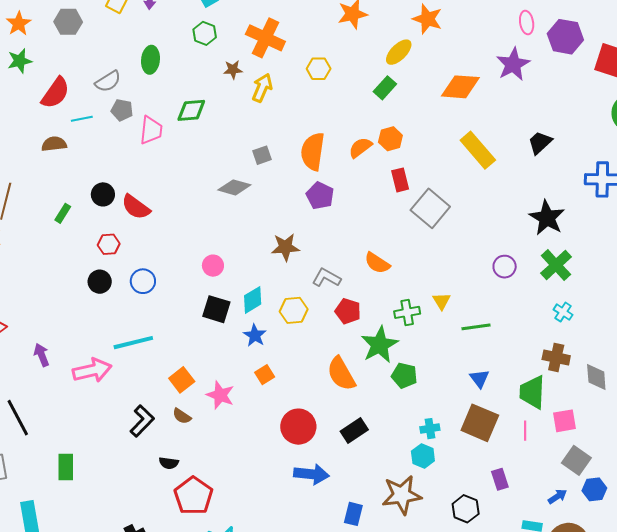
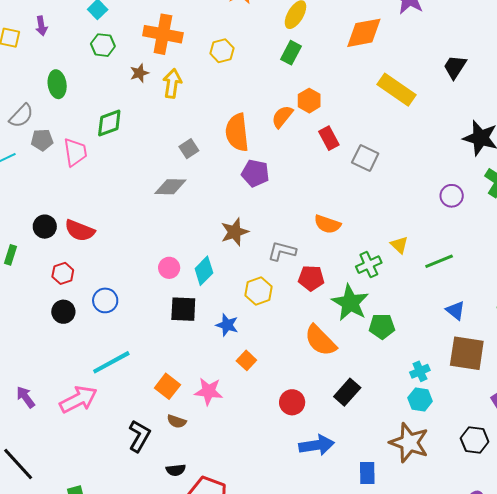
gray square: (430, 208) -> (365, 158), size x0.7
cyan diamond: (253, 300) -> (204, 271), moved
red circle: (298, 427) -> (292, 402), size x0.7
brown star: (402, 495) -> (409, 443), turned -30

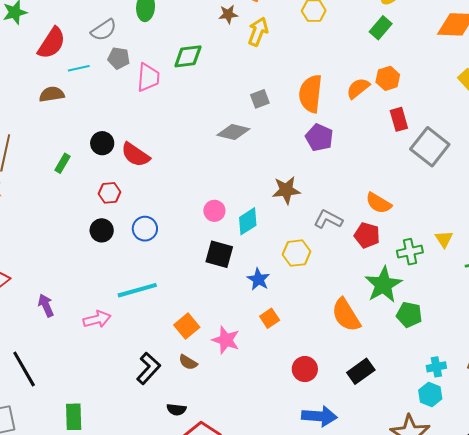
gray square: (365, 158) -> (430, 147), size x1.4
red pentagon: (311, 278) -> (367, 235), moved
pink arrow: (78, 399) -> (97, 319), size x0.7

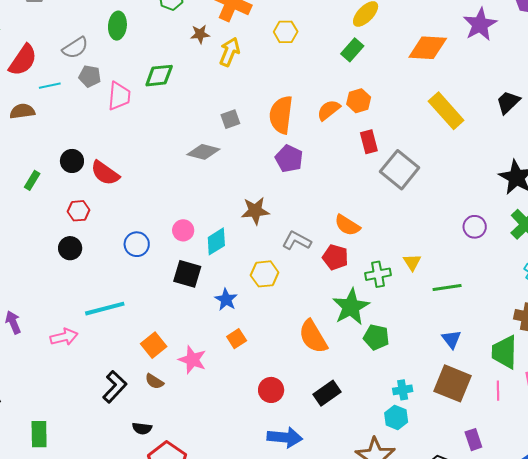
blue circle: (145, 229) -> (137, 244), moved

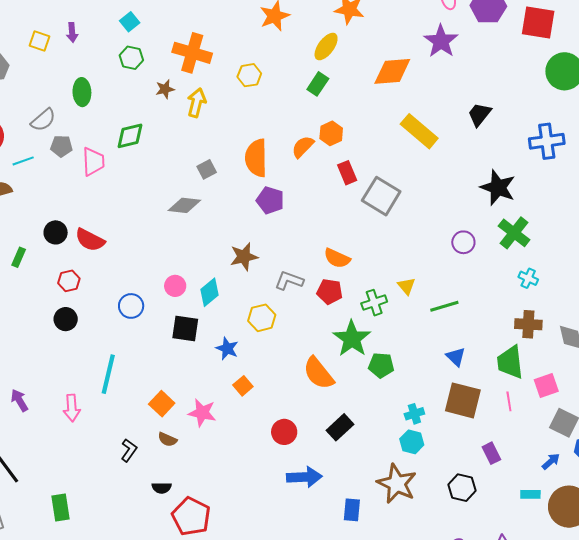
cyan line: (105, 309) -> (108, 374), turned -54
pink arrow: (64, 337) -> (72, 408), turned 108
black L-shape: (115, 387) -> (129, 450), size x0.7

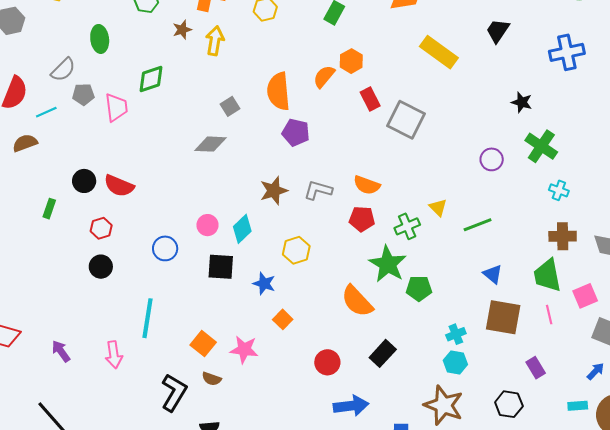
black star: (498, 188) -> (522, 102), size x0.6
gray L-shape: (289, 281) -> (318, 190), moved
black L-shape: (129, 450) -> (174, 393), size x1.6

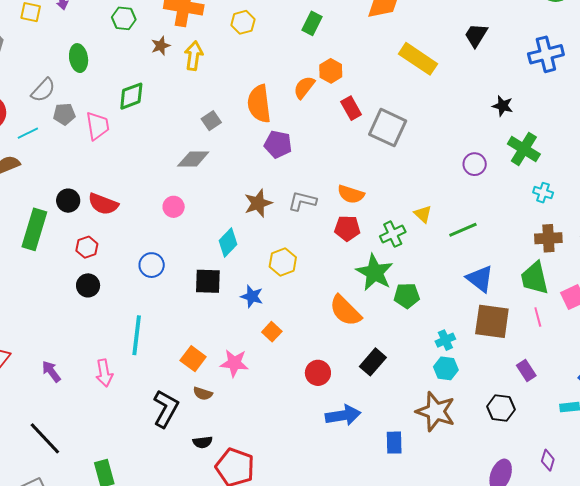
green rectangle: (49, 209) -> (34, 229), size x2.0
pink circle: (207, 225) -> (174, 207), moved
blue triangle: (493, 274) -> (480, 279), size x1.4

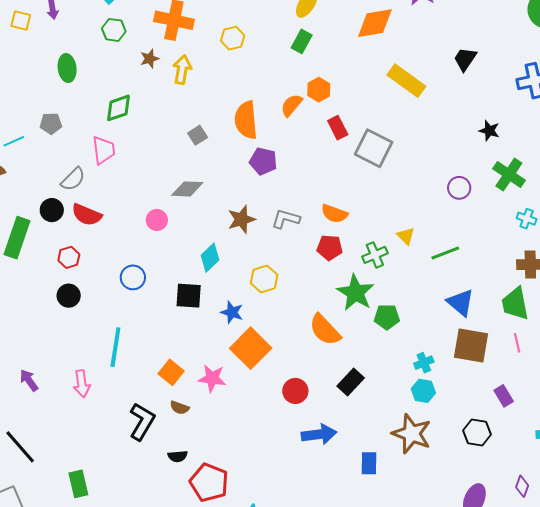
gray semicircle: (43, 90) -> (73, 179), moved
pink trapezoid: (98, 126) -> (104, 150), moved
gray diamond: (193, 159) -> (187, 189), moved
orange square: (272, 332) -> (251, 348), size x2.0

